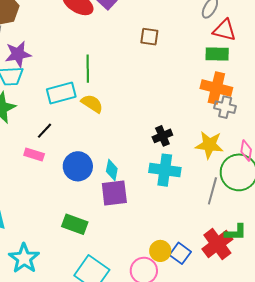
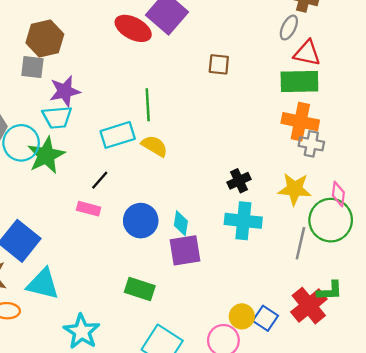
green rectangle: (217, 54) -> (299, 82), size x1.4

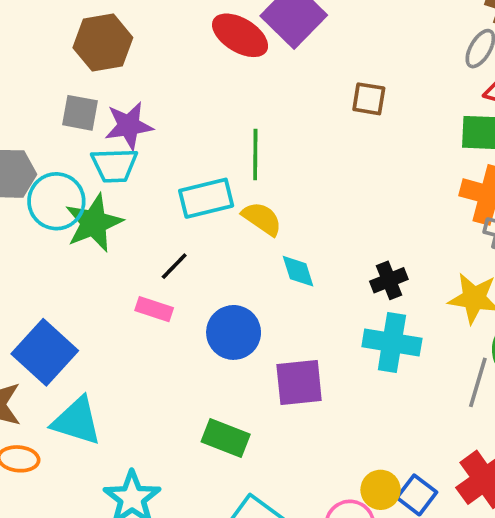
gray square: (32, 67) -> (80, 113), moved
cyan diamond: (181, 223) -> (298, 271), moved, turned -30

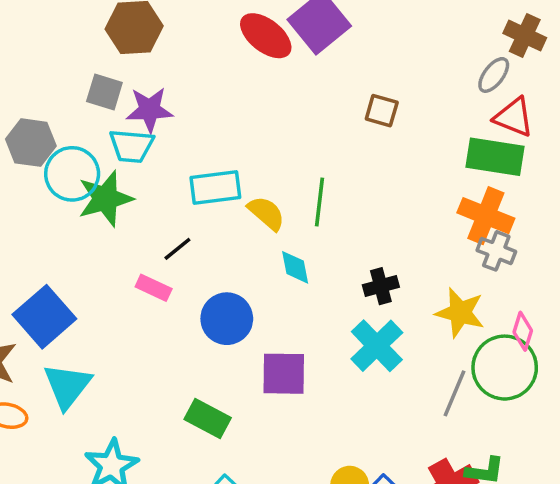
green line: (255, 155) -> (320, 202), moved
cyan cross: (392, 342) -> (377, 346), turned 30
cyan triangle: (77, 421) -> (67, 386), turned 44

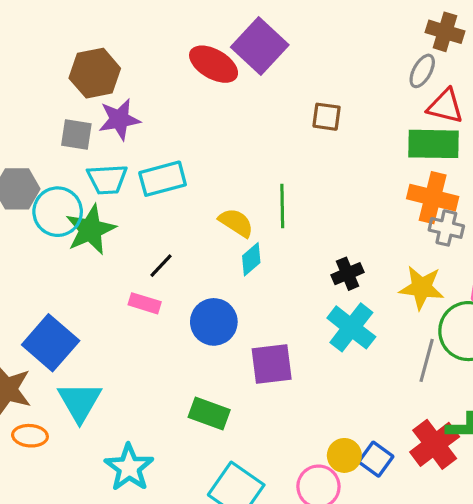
purple star: (150, 110) -> (119, 119), moved
cyan rectangle: (215, 187) -> (163, 179), moved
cyan diamond: (295, 267) -> (251, 259), moved, turned 68

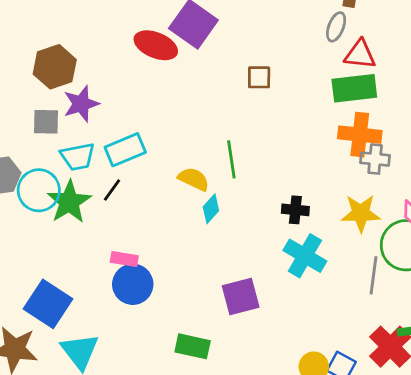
black line: (161, 266) -> (112, 190), moved
black cross: (347, 274) -> (295, 210), turned 36
blue circle: (214, 322) -> (133, 284), moved

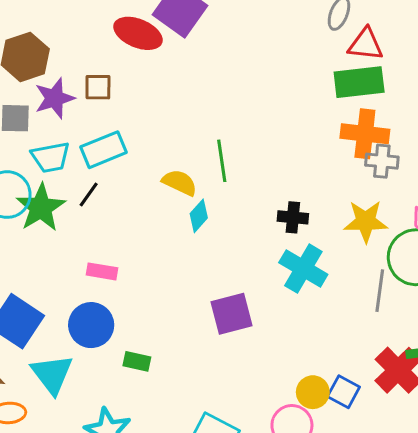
brown square: (259, 77) -> (98, 87), moved
blue circle: (133, 284) -> (91, 325), moved
green rectangle: (193, 346) -> (137, 361), moved, size x0.7

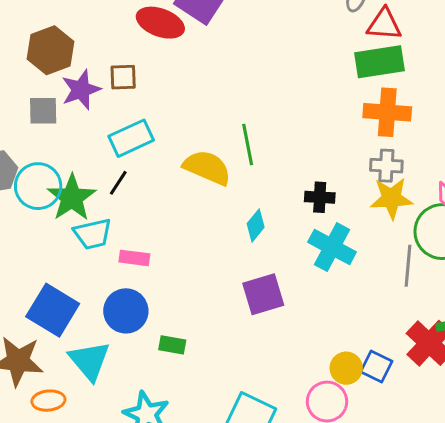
cyan trapezoid: (50, 157) -> (93, 234), moved
gray cross: (382, 161) -> (386, 166), moved
yellow semicircle: (180, 183) -> (207, 168), size x1.4
cyan diamond: (199, 216) -> (256, 225), moved

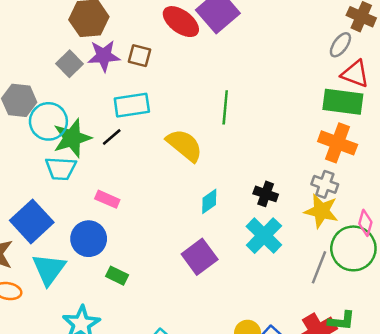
gray square: (43, 111) -> (69, 64), turned 30
green line: (248, 145) -> (225, 107), moved
cyan trapezoid: (93, 234) -> (61, 169), moved
purple square: (263, 294) -> (200, 257), turned -36

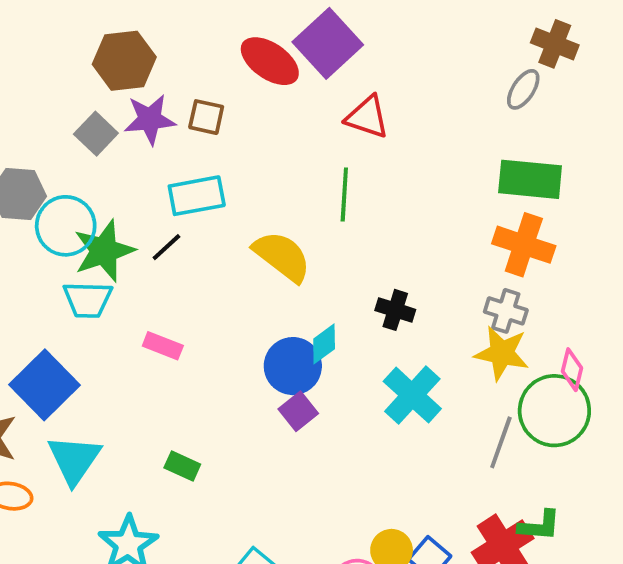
red triangle: (355, 74) -> (367, 117), moved
black cross: (266, 194) -> (395, 310), moved
blue circle: (89, 239) -> (293, 366), moved
purple square: (200, 257) -> (298, 411), moved, size x0.7

